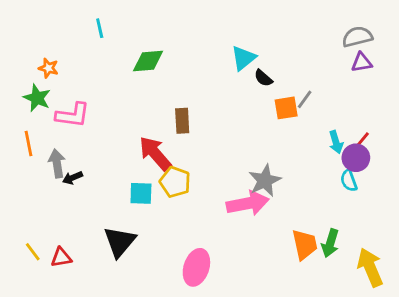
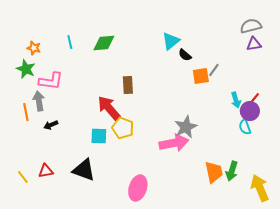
cyan line: (100, 28) -> (70, 42), moved
orange line: (28, 144) -> (26, 112), moved
gray arrow: (57, 163) -> (39, 101), moved
black triangle: (120, 242) -> (84, 170), turned -50
red triangle: (61, 257) -> (46, 171), moved

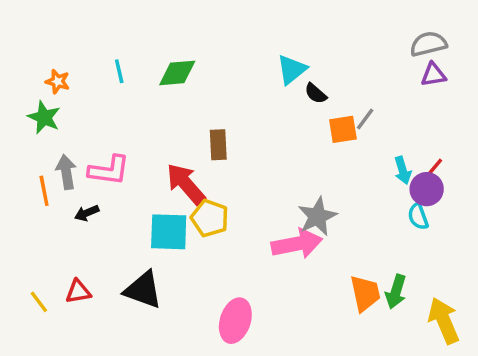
pink L-shape: (51, 81) -> (109, 170), moved
cyan square: (99, 136) -> (169, 232), size x1.4

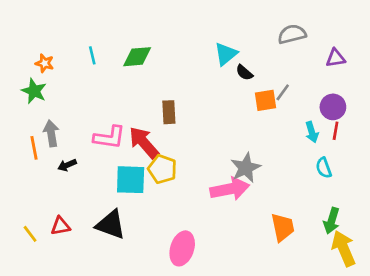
gray semicircle: (428, 44) -> (292, 34), moved
red line: (433, 169) -> (336, 131), turned -30
pink L-shape: (109, 170) -> (109, 137), moved
purple circle: (427, 189) -> (333, 107), moved
green arrow: (396, 292) -> (332, 221), moved

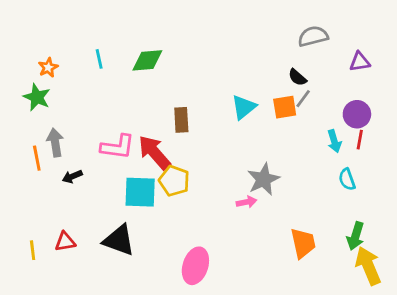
cyan triangle: (226, 54) -> (244, 107), moved
orange star: (45, 63) -> (48, 67), turned 30
black semicircle: (244, 73) -> (297, 77), moved
pink arrow: (230, 189) -> (246, 202), size x0.5
yellow line: (30, 234) -> (33, 250), turned 30

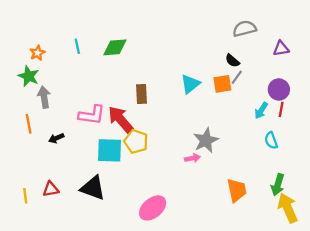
cyan arrow: (334, 141) -> (261, 111), turned 49
gray arrow: (55, 143) -> (44, 97), moved
pink ellipse: (195, 266) -> (153, 208), turned 32

